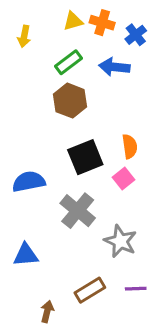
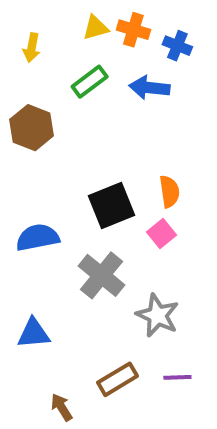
blue cross: (136, 35) -> (177, 46), turned -30
brown hexagon: (70, 101) -> (32, 128), moved
brown arrow: (47, 312) -> (62, 407), turned -45

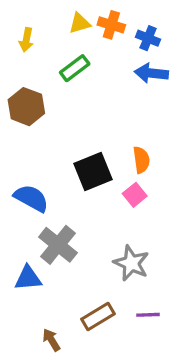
blue arrow: (149, 88) -> (151, 73), moved
blue semicircle: (38, 237) -> (31, 198), turned 40
gray cross: (102, 275) -> (58, 245), moved

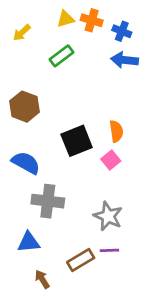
yellow arrow: (26, 40) -> (22, 33), turned 36
brown hexagon: (26, 107) -> (24, 107), moved
gray cross: (58, 245) -> (48, 201), turned -32
blue triangle: (28, 278) -> (29, 242), moved
purple line: (148, 315) -> (109, 250), moved

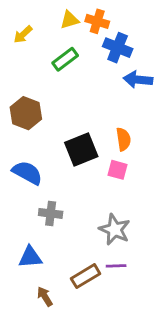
blue cross: (122, 31) -> (118, 48), moved, size x1.4
blue arrow: (125, 60) -> (138, 80), moved
pink square: (111, 160) -> (118, 170), turned -36
gray cross: (48, 201) -> (51, 213), size x0.7

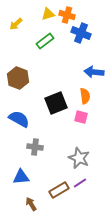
blue arrow: (138, 80) -> (94, 72), moved
purple line: (116, 266) -> (80, 183), turned -32

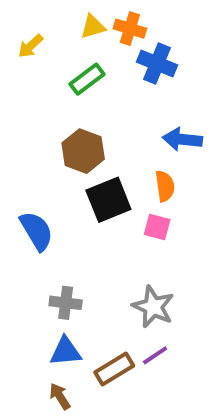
brown hexagon: (18, 78) -> (83, 151), moved
blue semicircle: (19, 119) -> (36, 231), turned 30
gray cross: (35, 147) -> (66, 303), moved
blue triangle: (21, 177) -> (66, 352), moved

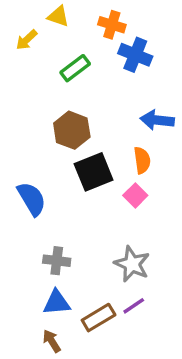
yellow triangle: (93, 27) -> (58, 16), moved, turned 35
pink square: (157, 227) -> (135, 195), turned 30

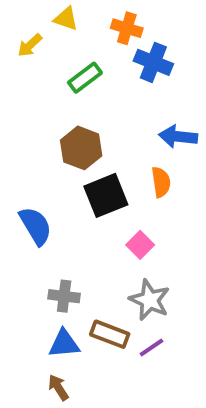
pink square: (135, 195) -> (140, 245), moved
brown rectangle: (99, 318) -> (110, 334), moved, turned 52

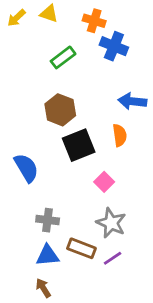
yellow arrow: (30, 45) -> (16, 18), moved

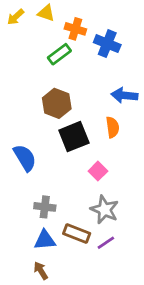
orange cross: (94, 21) -> (75, 29), moved

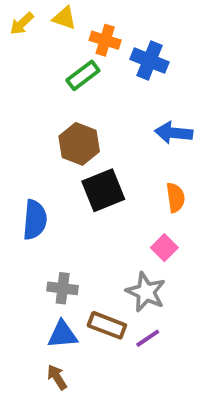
orange semicircle: (113, 127) -> (175, 198), moved
blue semicircle: (25, 158) -> (35, 220), turned 36
pink square: (98, 171) -> (164, 248), moved

